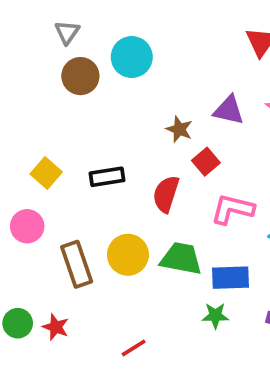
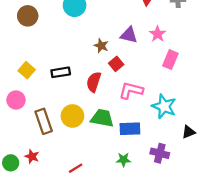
brown circle: (80, 76) -> (28, 16), moved
green star: (215, 316) -> (124, 160), moved
green circle: (18, 323) -> (11, 163), moved

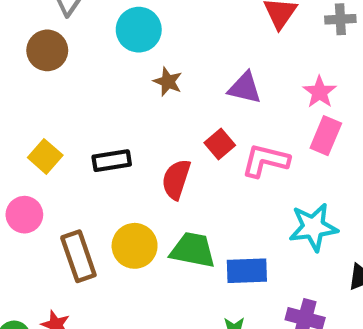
pink star: (158, 34) -> (320, 92), moved
brown star: (101, 46) -> (168, 82), moved
pink L-shape: (131, 90) -> (266, 161), moved
cyan star: (164, 106) -> (313, 227), turned -30

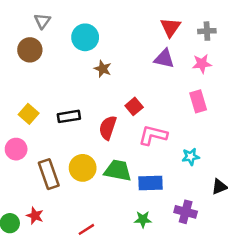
purple triangle: (245, 88) -> (164, 59), moved
pink star: (320, 92) -> (202, 64), moved, turned 30
pink rectangle: (326, 136) -> (198, 101), turned -40
pink L-shape: (266, 161) -> (153, 135), moved
cyan star: (313, 227) -> (191, 157), size x0.6

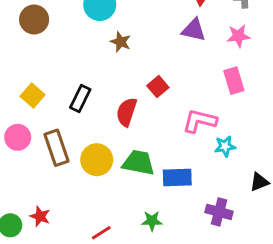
black rectangle: (69, 116) -> (80, 99), turned -55
pink L-shape: (153, 135) -> (200, 121), moved
brown rectangle: (49, 174) -> (56, 148), moved
green star: (143, 219) -> (152, 221), moved

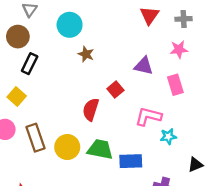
purple triangle: (194, 30) -> (144, 66), moved
black rectangle: (80, 99) -> (30, 64), moved

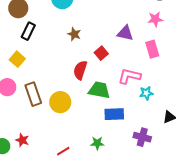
brown star: (86, 54) -> (74, 34), moved
green trapezoid: (100, 149) -> (99, 90), moved

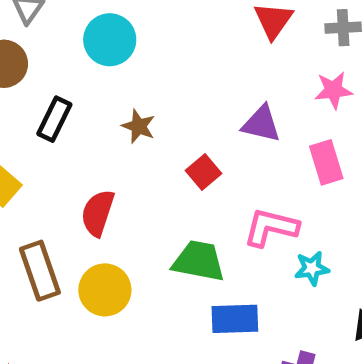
black rectangle: (28, 31) -> (54, 119), moved
red semicircle: (80, 70) -> (98, 213), moved

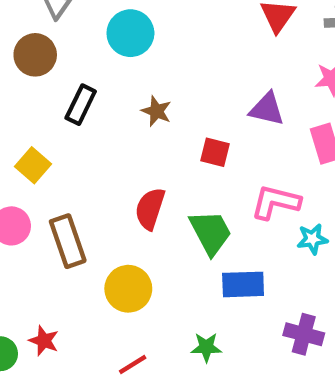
red square: (204, 172) -> (215, 152), turned -36
red semicircle: (98, 213) -> (150, 209), moved
green trapezoid: (199, 261) -> (211, 232), turned 51
yellow circle: (105, 290) -> (128, 289), moved

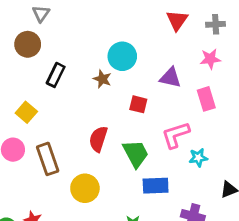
cyan circle: (130, 33) -> (122, 56), moved
pink L-shape: (276, 202) -> (176, 135), turned -32

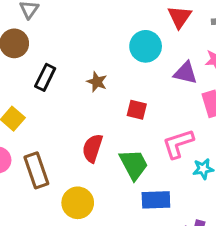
cyan circle: (122, 56) -> (146, 46), moved
purple triangle: (170, 78) -> (185, 73), moved

